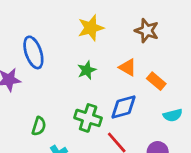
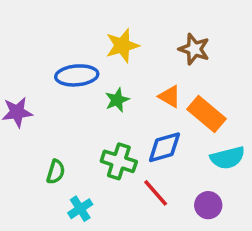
blue ellipse: (33, 52) -> (77, 75), moved, turned -76
orange rectangle: (156, 81) -> (206, 114), size x1.5
cyan semicircle: (173, 115) -> (228, 158), size x1.4

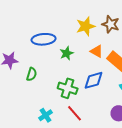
yellow star: (122, 46) -> (86, 26), moved
green semicircle: (56, 172) -> (32, 74), moved
red line: (156, 193) -> (75, 113), moved

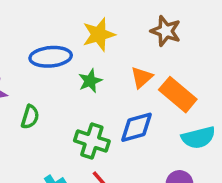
yellow star: (86, 26) -> (99, 34), moved
orange triangle: (97, 51) -> (142, 77), turned 48

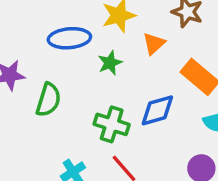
orange triangle: (142, 77) -> (154, 44), moved
green semicircle: (30, 117) -> (48, 100), size x1.4

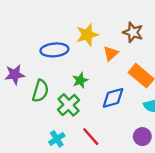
green star: (110, 63) -> (80, 80), moved
green cross: (112, 124) -> (69, 105), moved, turned 30

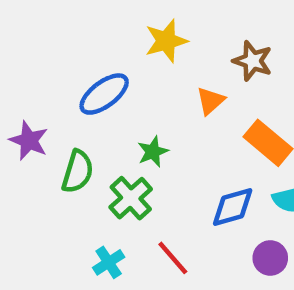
yellow star: (87, 35) -> (166, 41), moved
blue ellipse: (54, 50) -> (104, 94), turned -32
purple star: (15, 74) -> (29, 141), turned 30
blue diamond: (113, 98) -> (233, 207), moved

